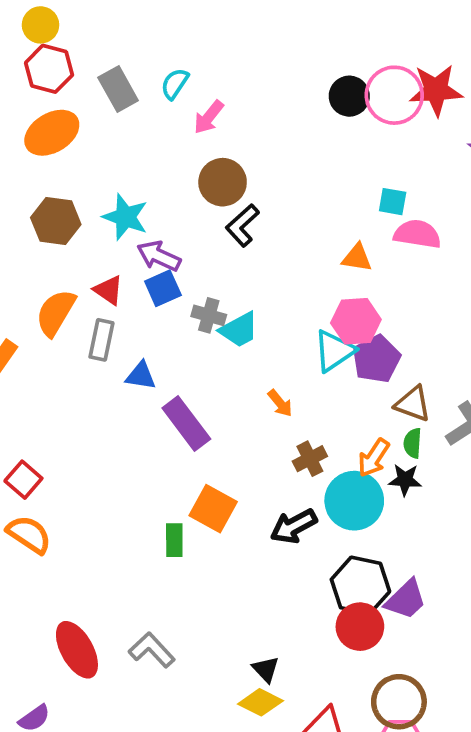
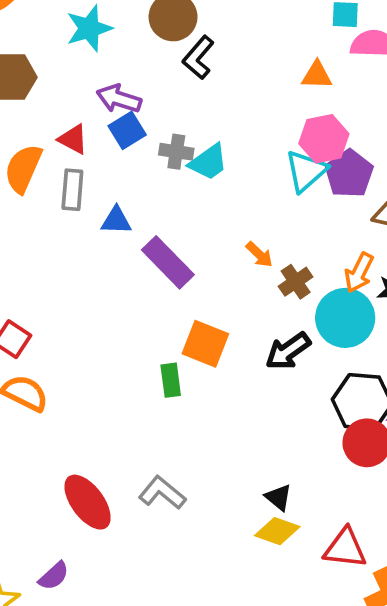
cyan star: (125, 217) -> (89, 28), moved, turned -30
orange arrow: (280, 403) -> (259, 254), moved

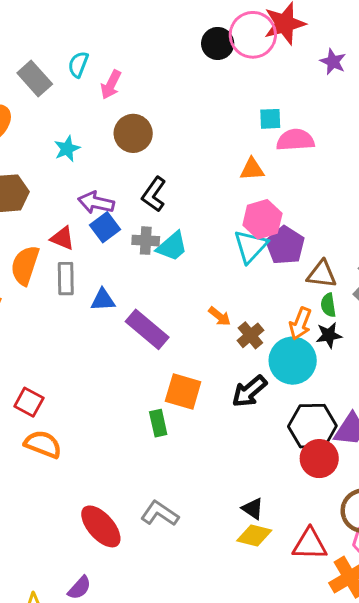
cyan star: (89, 28) -> (67, 149), size x0.7
black L-shape: (198, 58) -> (154, 194), moved

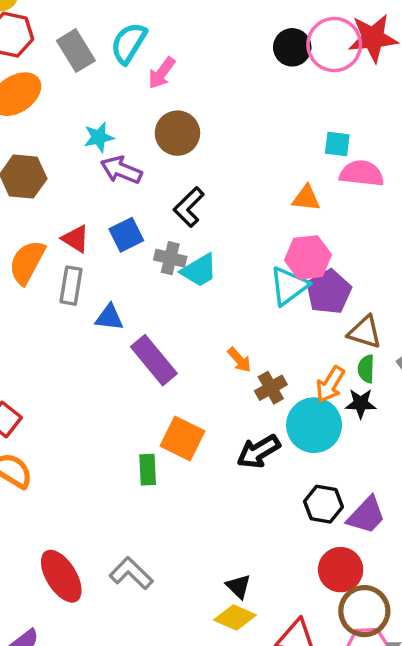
cyan semicircle: (78, 64) -> (129, 43), size x1.4
purple arrow: (96, 203) -> (121, 170), moved
black hexagon: (312, 426) -> (323, 504), size x0.7
red circle: (319, 459) -> (341, 570), moved

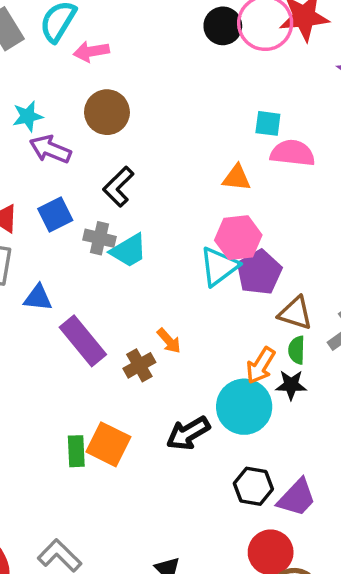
pink arrow: (162, 73) -> (91, 51), turned 44
brown cross: (271, 388) -> (139, 365), moved
orange square: (183, 438) -> (108, 444), moved

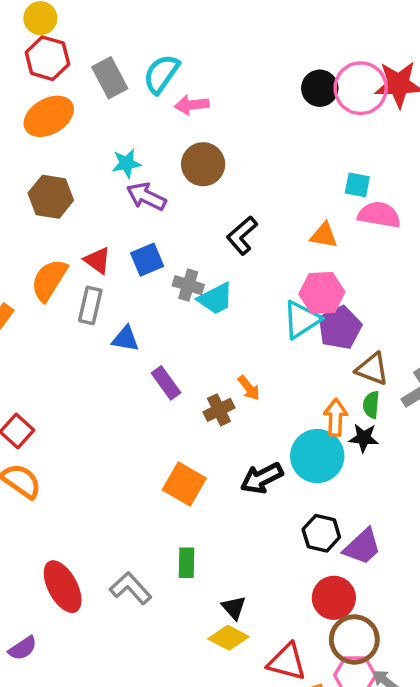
black L-shape: (118, 187) -> (242, 235), moved
purple rectangle: (83, 341) -> (166, 383), size x0.7
orange arrow: (261, 365) -> (336, 417), turned 147
green rectangle: (76, 451) -> (187, 563), moved

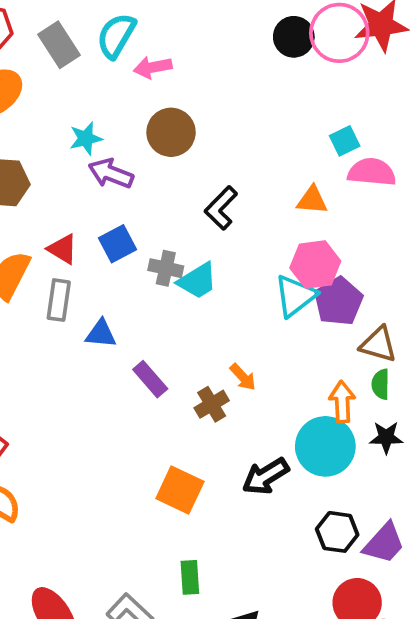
cyan square: (357, 185) -> (345, 141), turned -32
black star: (364, 438) -> (386, 437), moved

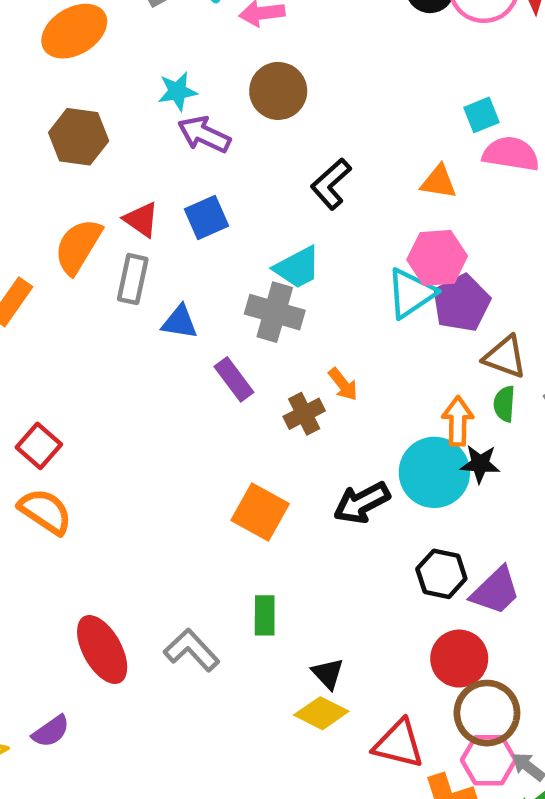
gray cross: (166, 268) -> (275, 312), moved, size x1.4
black star: (386, 437) -> (480, 464), moved

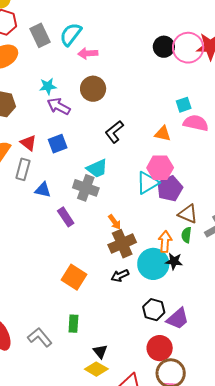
brown cross: (304, 414) -> (122, 244), moved, size x1.5
black arrow: (362, 503) -> (120, 276), size x0.7

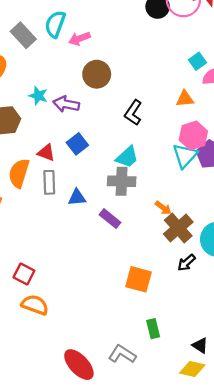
cyan star: (48, 86) -> (38, 96), moved, turned -30
black triangle: (100, 351) -> (200, 346), moved

